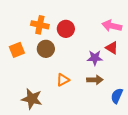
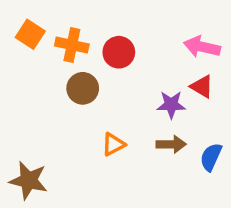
orange square: (17, 50) -> (30, 34), moved, turned -35
blue semicircle: (117, 96) -> (211, 157), moved
brown star: (32, 99) -> (29, 180), moved

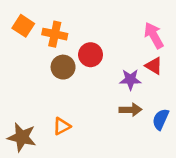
pink arrow: (202, 47) -> (154, 35), turned 48
red circle: (119, 52) -> (91, 55), moved
orange triangle: (113, 144) -> (62, 126), moved

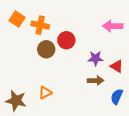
pink arrow: (154, 35) -> (113, 26), turned -60
red triangle: (154, 66) -> (117, 66), moved
blue semicircle: (161, 119) -> (117, 97), moved

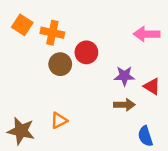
blue semicircle: (117, 97) -> (145, 136), moved, turned -42

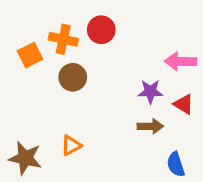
orange square: (22, 25) -> (30, 55), moved, turned 30
pink arrow: (147, 34) -> (180, 61), moved
red circle: (86, 52) -> (101, 30), moved

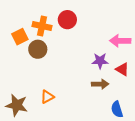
brown circle: (73, 77) -> (38, 49), moved

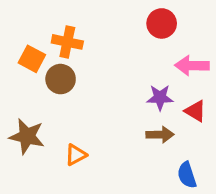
red circle: (67, 20) -> (162, 23), moved
orange square: (20, 37) -> (32, 59), turned -35
brown star: (17, 105) -> (27, 136), moved

